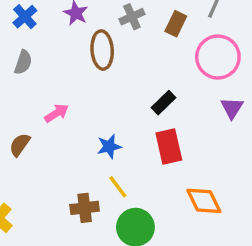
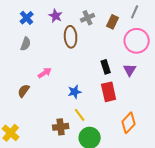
black rectangle: (164, 103) -> (106, 67), turned -64
purple triangle: (232, 108) -> (130, 70), moved
orange diamond: (204, 201) -> (129, 123), turned 70

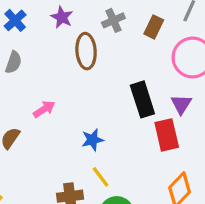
black rectangle: (106, 67) -> (142, 99), size x1.5
red rectangle: (109, 92) -> (167, 135), moved

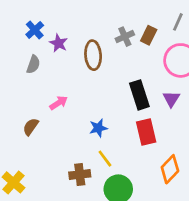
purple star: (62, 17) -> (59, 43), moved
gray cross: (113, 20) -> (125, 37), moved
red rectangle: (167, 135) -> (146, 132), moved

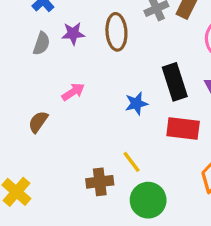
purple star: (59, 43) -> (73, 34), moved, turned -30
blue star: (98, 128) -> (136, 104), moved
red rectangle: (146, 132) -> (183, 128), turned -70

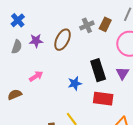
brown ellipse: (116, 32) -> (63, 40), turned 30
brown semicircle: (38, 122) -> (15, 95), turned 32

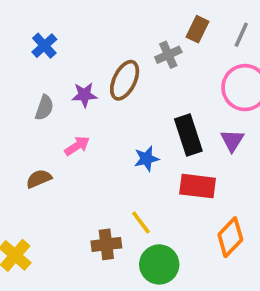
brown rectangle: (105, 24) -> (198, 29), moved
purple star: (36, 41) -> (84, 95), moved
gray semicircle: (17, 47) -> (44, 108), moved

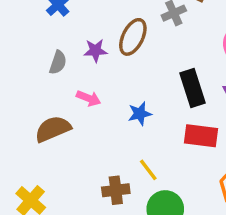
pink arrow: (77, 146) -> (89, 98), turned 55
blue star: (146, 159) -> (140, 114), moved
brown semicircle: (39, 179) -> (53, 129), size x1.5

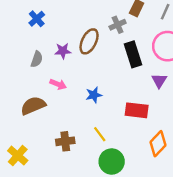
black rectangle: (193, 88) -> (133, 54), moved
brown cross: (116, 190) -> (65, 141), moved

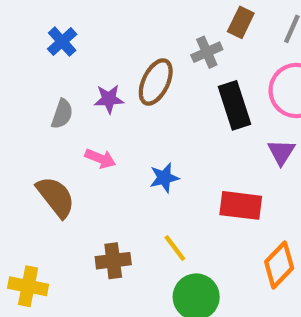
brown semicircle: (33, 106) -> (56, 197), turned 75
yellow cross: (18, 156) -> (28, 286), turned -30

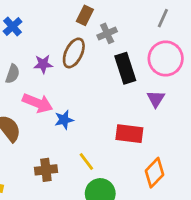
brown rectangle: (241, 22) -> (85, 15), moved
pink arrow: (100, 159) -> (38, 103), size x1.5
blue star: (164, 178) -> (64, 120), moved

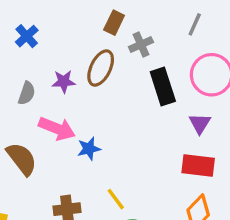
gray line: (163, 18) -> (195, 24), moved
red rectangle: (129, 134) -> (198, 165), moved

